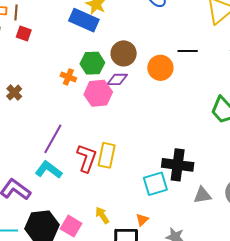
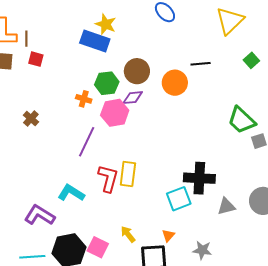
purple line: (53, 139) -> (87, 142), moved

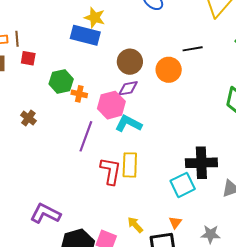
green hexagon: (107, 83) -> (61, 82), moved
cyan L-shape: (71, 193) -> (128, 124), moved

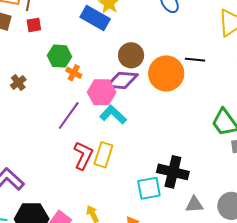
red square: (28, 58) -> (34, 25), turned -35
orange circle: (169, 70) -> (166, 73), size x1.4
purple diamond: (128, 88) -> (122, 80), size x1.5

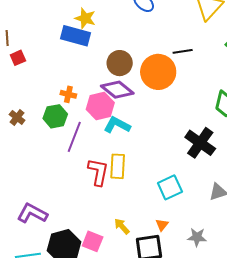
green hexagon: (59, 56) -> (55, 116), moved
purple diamond: (122, 80) -> (117, 90), turned 48
black cross: (173, 172) -> (200, 143), moved, turned 36

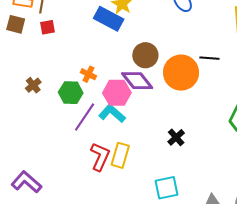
cyan L-shape: (117, 125) -> (112, 113), moved
black cross: (200, 143) -> (176, 137), moved, size x0.6

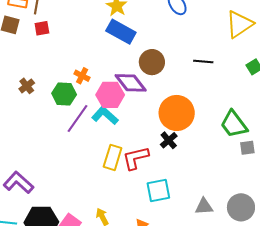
blue rectangle: (109, 19) -> (121, 32), moved
brown circle: (145, 55) -> (152, 62), moved
orange circle: (181, 73) -> (177, 113), moved
red L-shape: (100, 157) -> (136, 158), moved, turned -128

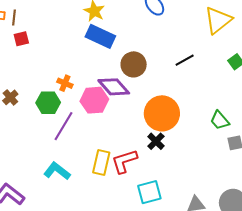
black line: (203, 62) -> (185, 60), turned -30
cyan L-shape: (105, 115) -> (57, 171), moved
green trapezoid: (234, 124) -> (220, 120), size x0.7

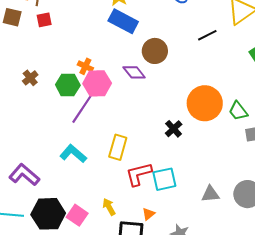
black line: (185, 60) -> (207, 35), moved
purple diamond: (114, 87) -> (134, 72), size x0.7
pink hexagon: (94, 100) -> (97, 83), moved
orange circle: (162, 113) -> (205, 103), moved
red L-shape: (124, 161) -> (139, 174), moved

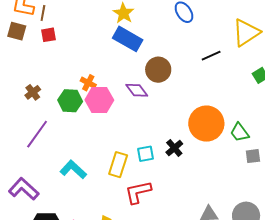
purple line: (82, 109) -> (37, 134), moved
cyan square: (164, 179) -> (145, 154), moved, size x0.7

